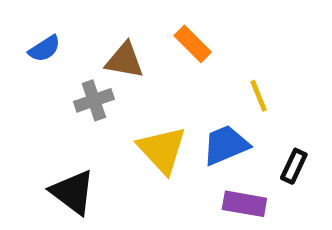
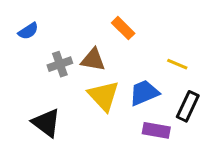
brown triangle: (124, 60) -> (93, 60), moved
yellow line: (259, 96) -> (177, 64), moved, turned -45
black rectangle: (294, 166) -> (188, 106), size x1.4

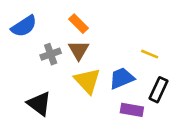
orange rectangle: (123, 28) -> (79, 24), moved
blue semicircle: (28, 31) -> (24, 26), size x1.5
brown triangle: (93, 60) -> (79, 50), turned 50

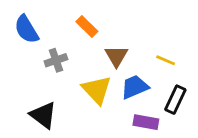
blue semicircle: (24, 26) -> (26, 29), turned 92
brown triangle: (79, 50) -> (116, 56), moved

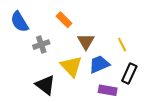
yellow line: (166, 60) -> (122, 45), turned 40
black triangle: (43, 115) -> (45, 85), moved

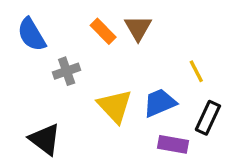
brown triangle: (86, 41) -> (138, 28), moved
black triangle: (45, 85) -> (45, 139), moved

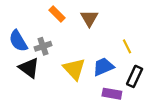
orange rectangle: (103, 31) -> (57, 14), moved
blue semicircle: (32, 35) -> (18, 41), moved
black triangle: (45, 139) -> (29, 68), moved

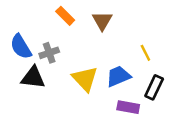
black triangle: (29, 68) -> (33, 78), turned -30

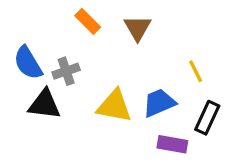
yellow triangle: (85, 79) -> (114, 106), turned -36

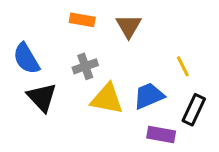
orange rectangle: (88, 21) -> (82, 20), turned -35
gray cross: (66, 71) -> (85, 66), moved
black triangle: (45, 104) -> (42, 97), turned 40

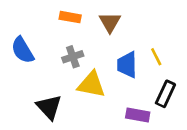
blue trapezoid: (149, 96) -> (127, 65), moved, turned -68
black triangle: (42, 97) -> (49, 107), moved

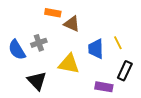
brown triangle: (110, 22) -> (72, 24), moved, turned -36
blue semicircle: (22, 50) -> (17, 50), moved
gray cross: (73, 57) -> (39, 43), moved

